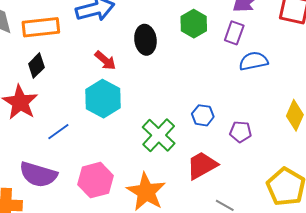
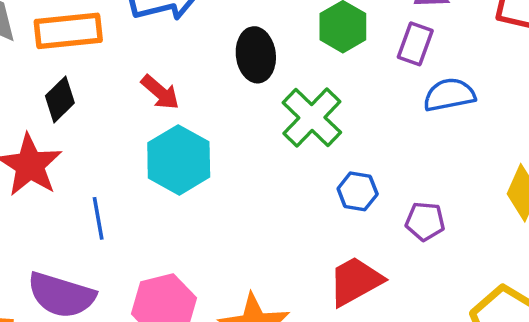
red arrow: (105, 61) -> (160, 92), moved
blue line: (58, 132) -> (98, 218), turned -65
green cross: (159, 135) -> (312, 118), moved

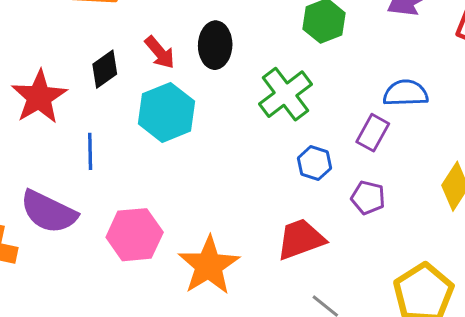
purple rectangle: (415, 44) -> (373, 133), moved
black ellipse: (256, 55) -> (215, 45), moved
black diamond: (60, 99) -> (105, 69), moved

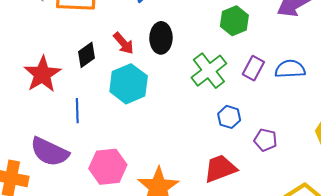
purple rectangle: (373, 133) -> (253, 68), moved

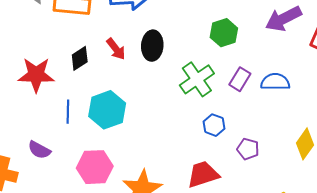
red star: (42, 74) -> (36, 75), turned 30
cyan hexagon: (129, 84) -> (107, 110), moved
purple semicircle: (50, 152) -> (39, 150), size x0.6

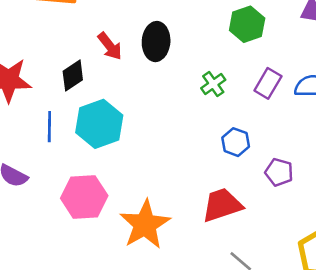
black diamond: (80, 58) -> (73, 76), moved
green cross: (197, 79) -> (213, 84), size x0.6

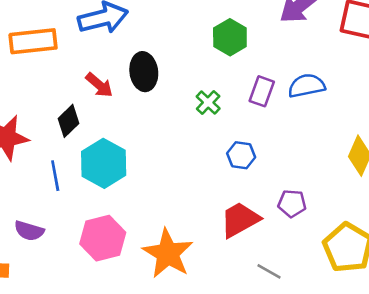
purple pentagon: (279, 172) -> (292, 203), moved

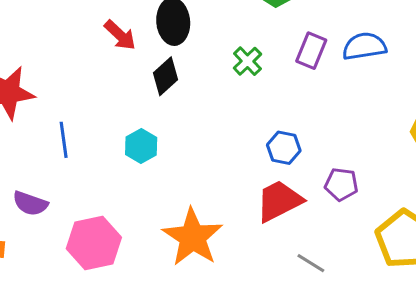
black diamond: (68, 121) -> (166, 76), moved
blue hexagon: (241, 155) -> (284, 148), moved
cyan hexagon: (104, 163) -> (141, 146), moved, size x0.6
pink hexagon: (103, 238) -> (94, 243), moved

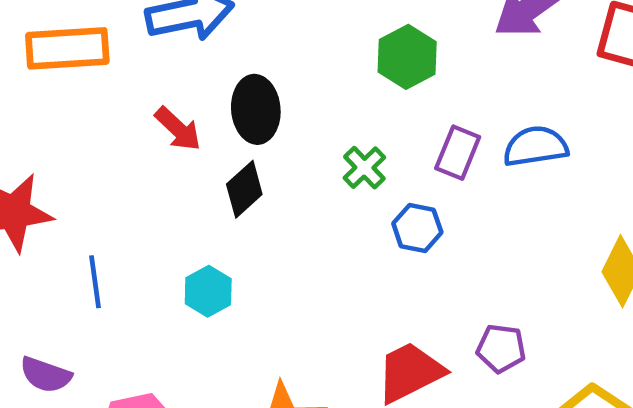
blue hexagon: (284, 148) -> (417, 228), moved

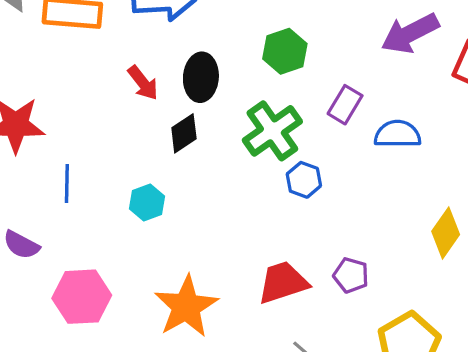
green hexagon: (407, 57) -> (285, 51), moved
purple rectangle: (458, 153) -> (345, 105), moved
green cross: (364, 168) -> (272, 131), size x1.8

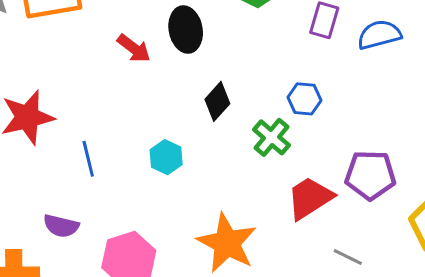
green cross: (272, 131) -> (272, 137), moved, size x0.7
black diamond: (184, 133) -> (217, 101), moved
purple pentagon: (351, 275) -> (370, 175), size x1.5

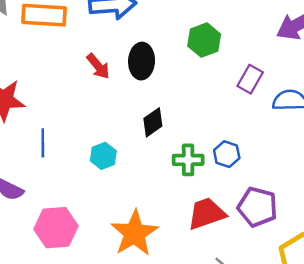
blue hexagon: (304, 99) -> (227, 154), moved
green cross: (272, 137) -> (188, 160), turned 36

